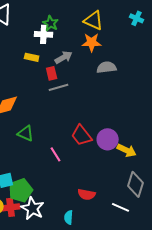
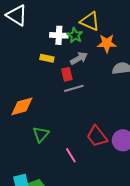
yellow triangle: (94, 20) -> (90, 21), moved
green star: (51, 23) -> (75, 35), moved
green triangle: (26, 133) -> (41, 134), turned 48

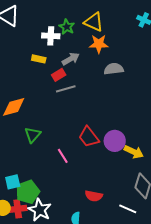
yellow triangle: (90, 21) -> (94, 22), moved
green star: (75, 35) -> (67, 27), moved
red rectangle: (67, 74) -> (59, 75), turned 72

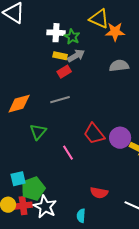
green star: (67, 27) -> (72, 37), moved
orange star: (99, 44) -> (115, 32), moved
yellow rectangle: (39, 59) -> (60, 56), moved
gray line: (66, 89) -> (60, 100), moved

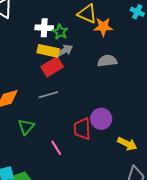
yellow rectangle: (60, 56) -> (48, 51), size x1.5
red rectangle: (64, 72) -> (52, 67), size x1.5
red trapezoid: (94, 134) -> (82, 129), turned 35
purple circle: (120, 138) -> (101, 119), moved

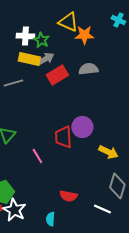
red rectangle: (52, 67) -> (57, 75), moved
gray line: (48, 95) -> (13, 83), moved

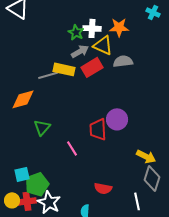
yellow triangle: (68, 22) -> (103, 45), moved
white cross: (25, 36) -> (92, 28), moved
yellow rectangle: (29, 59) -> (64, 69), moved
yellow arrow: (108, 152) -> (146, 156), moved
white line: (102, 209) -> (137, 201), turned 54

